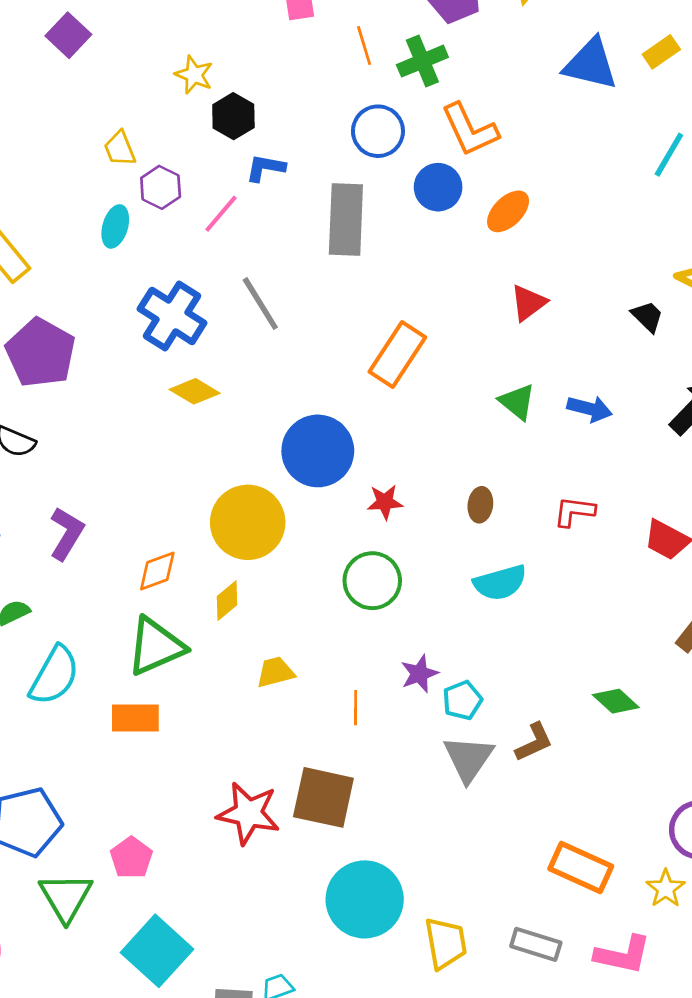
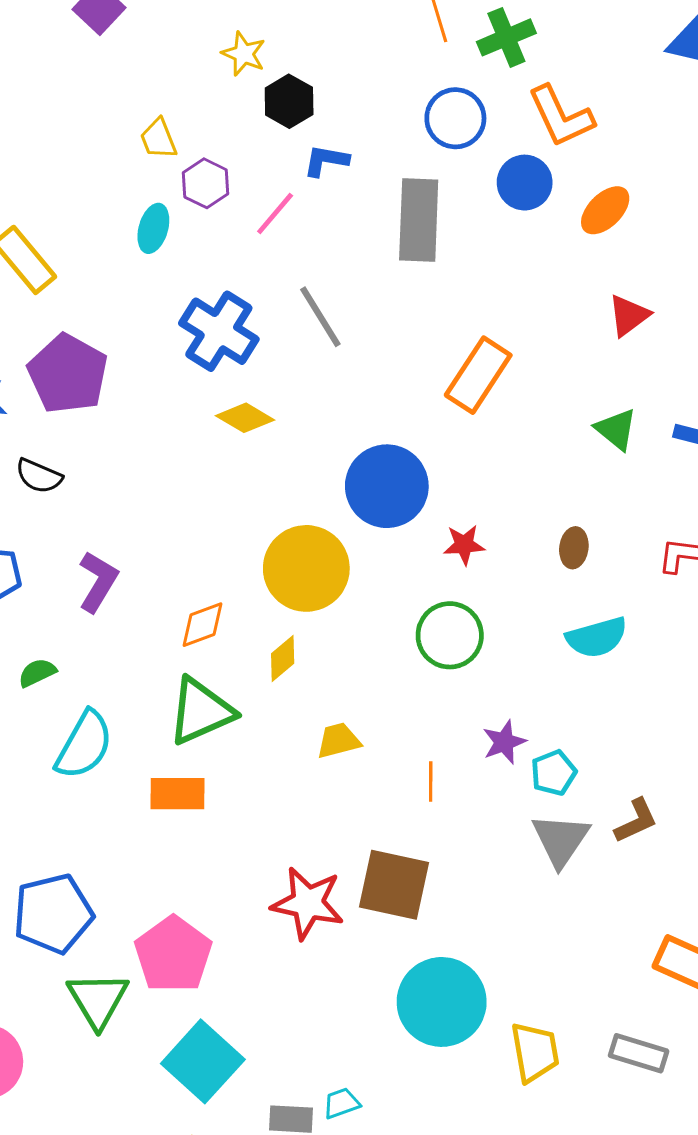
pink pentagon: (131, 858) -> (173, 954), size x1.6

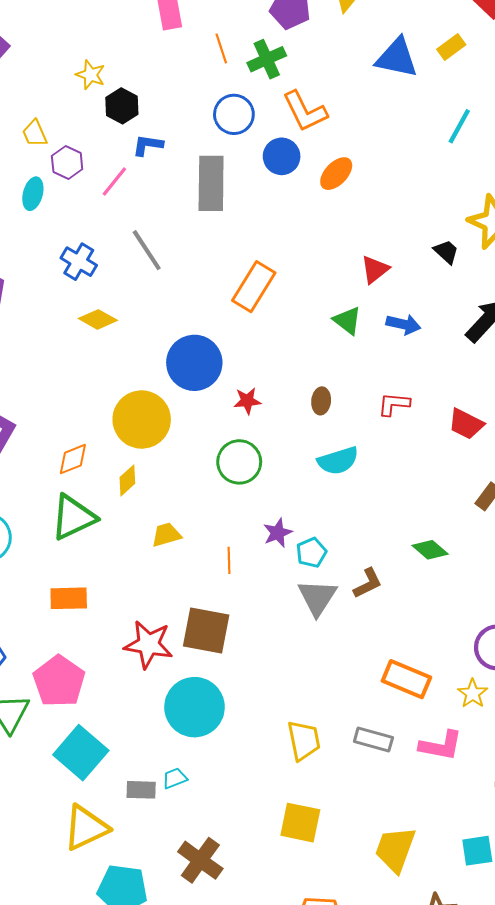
red triangle: (629, 315) -> (375, 269), moved
blue cross: (219, 331) -> (79, 262), size x0.7
orange rectangle: (178, 794) -> (69, 598), moved
cyan circle: (442, 1002) -> (194, 707), moved

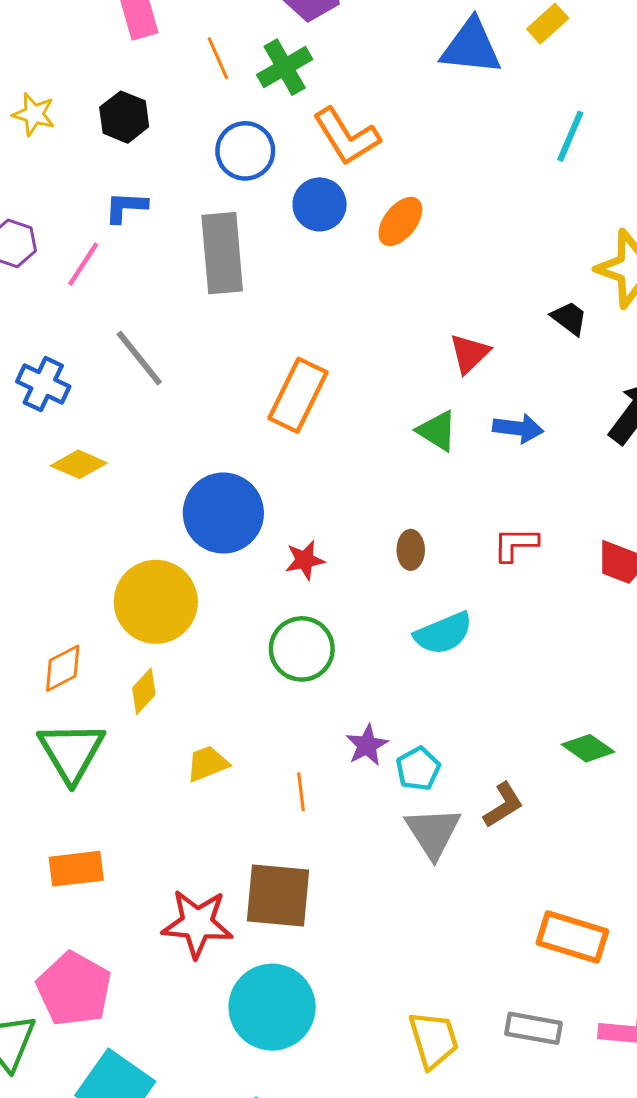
black hexagon: (122, 106) -> (124, 117), moved
green triangle: (73, 517) -> (71, 752), turned -30

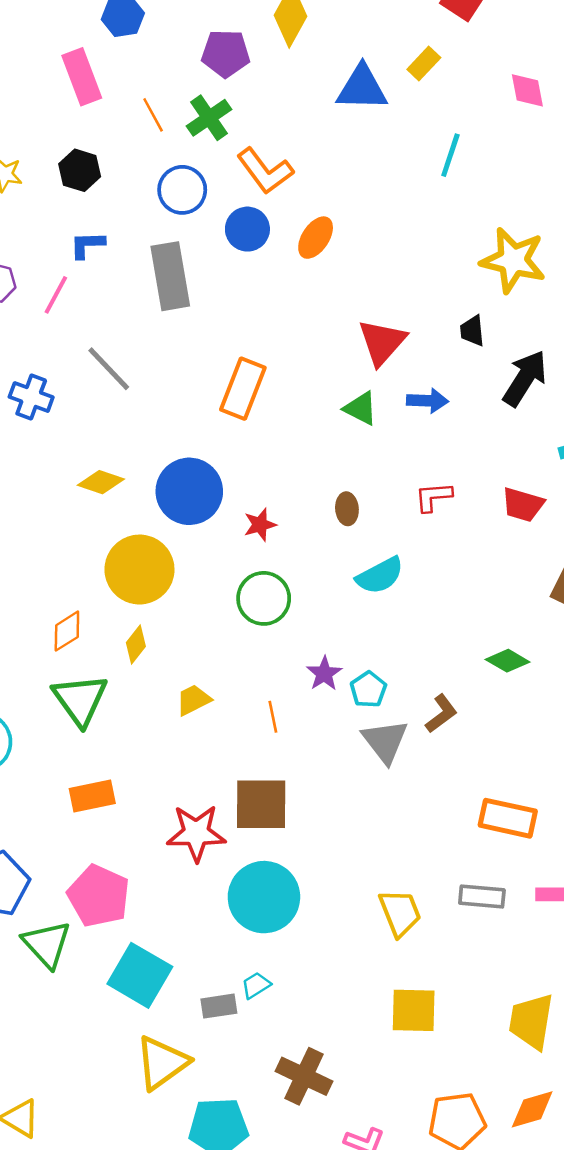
black trapezoid: (569, 318) -> (472, 331), moved, turned -128
red triangle: (469, 354) -> (382, 342), size x1.4
yellow diamond: (79, 464) -> (101, 482), moved

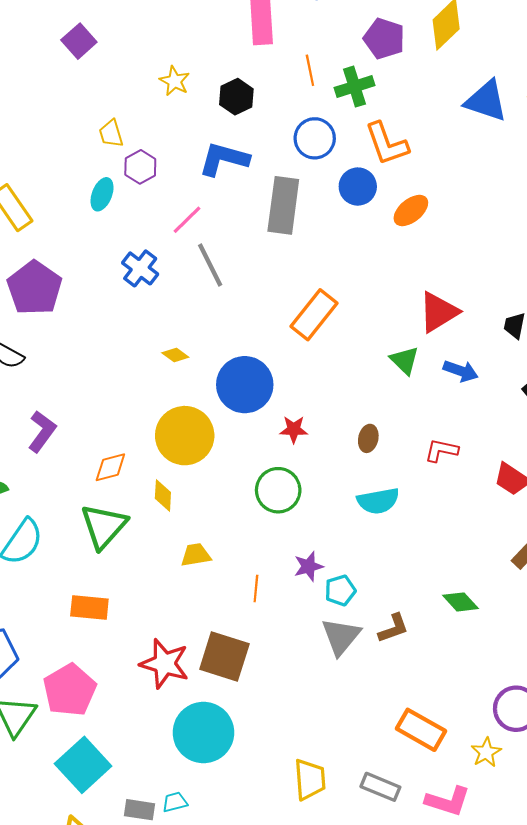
blue L-shape: (87, 245) -> (224, 159), size x1.6
pink line: (56, 295) -> (187, 220), moved
yellow diamond: (101, 482) -> (175, 355), size x0.7
yellow diamond: (136, 644) -> (163, 495), turned -52

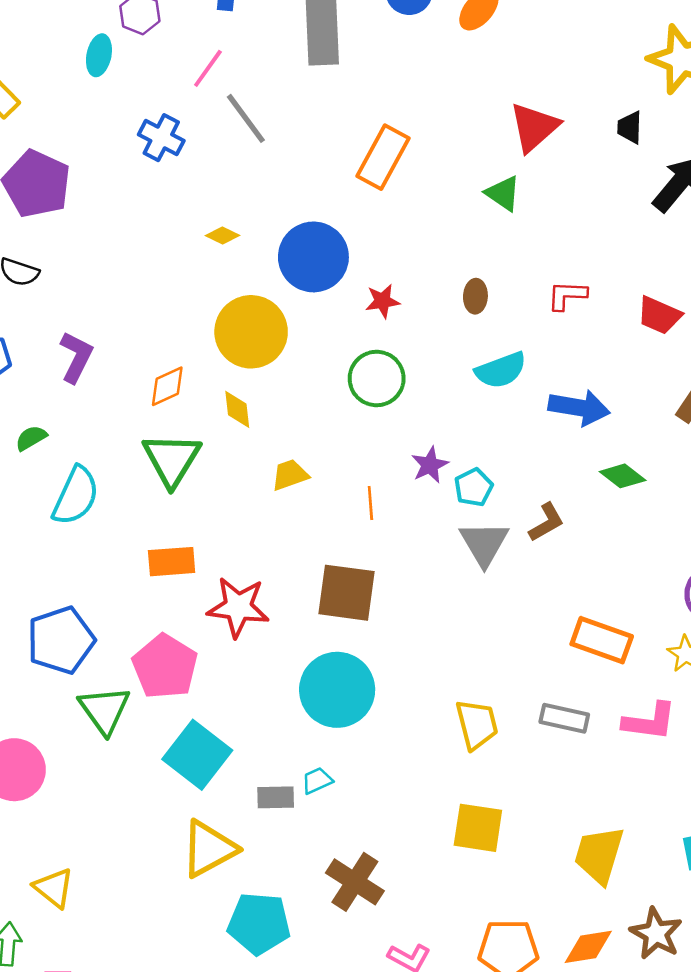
blue arrow: (461, 371) -> (579, 408), moved, size x1.4
red star: (165, 664) -> (238, 607), moved

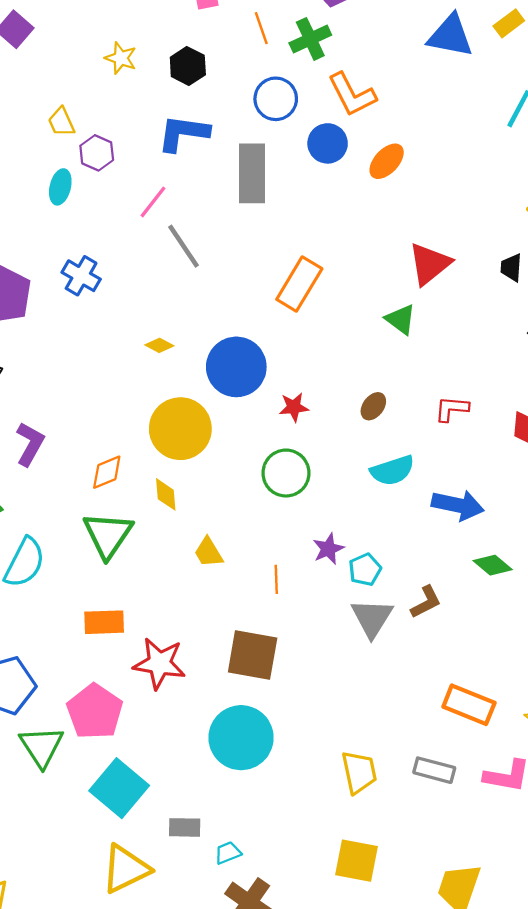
blue cross: (161, 138) -> (81, 276), moved
brown ellipse: (475, 296) -> (373, 406), turned 32
yellow trapezoid: (290, 475) -> (208, 552), turned -104
cyan trapezoid: (317, 781) -> (228, 853), moved

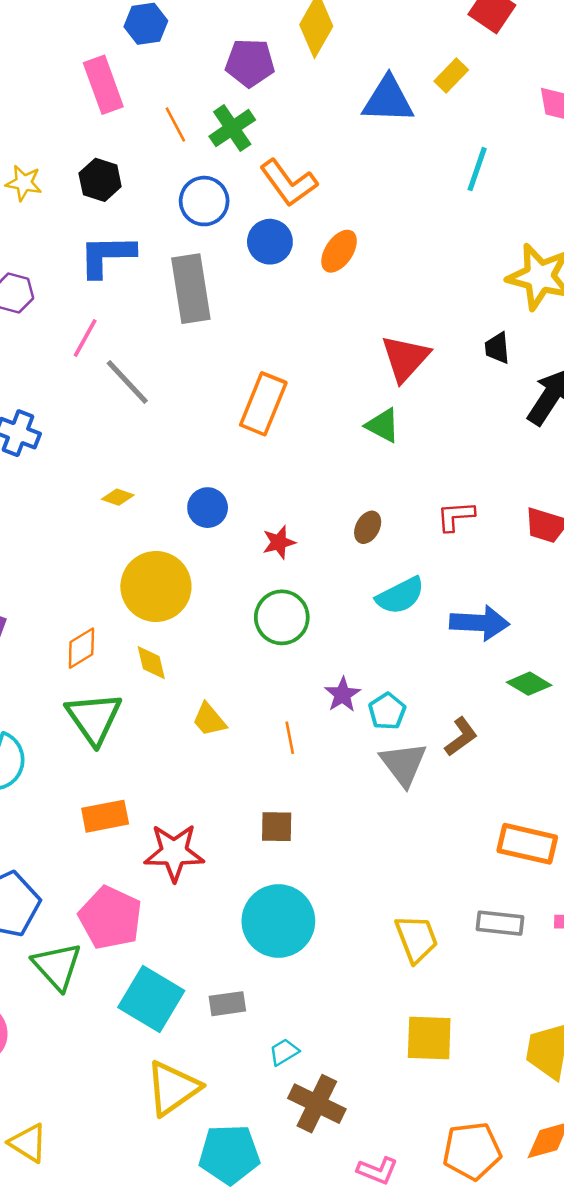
blue circle: (236, 367) -> (208, 508), size x0.6
brown square: (253, 655) -> (277, 827), size x0.6
gray rectangle: (185, 827) -> (227, 1004), moved

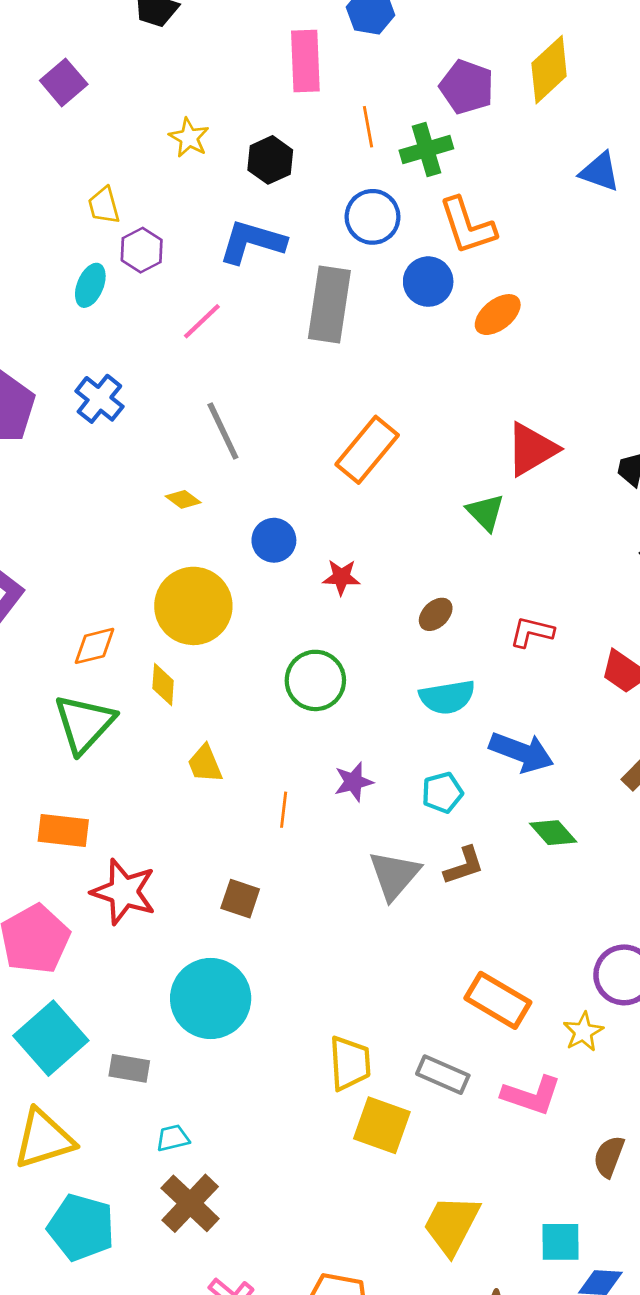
blue triangle: (388, 100) -> (600, 172), size x0.7
gray line: (127, 382) -> (223, 431), moved
red star: (279, 542) -> (341, 577), moved
cyan pentagon: (387, 711) -> (442, 793), moved
yellow square: (429, 1038) -> (382, 1125), moved

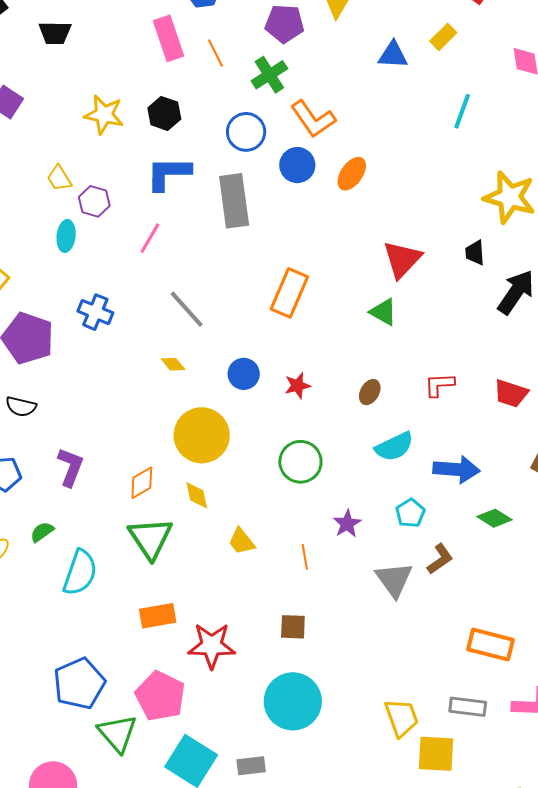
orange line: (368, 127) -> (215, 53), moved
yellow star: (189, 138) -> (104, 115), size x1.4
yellow diamond: (183, 499) -> (173, 364), turned 30

